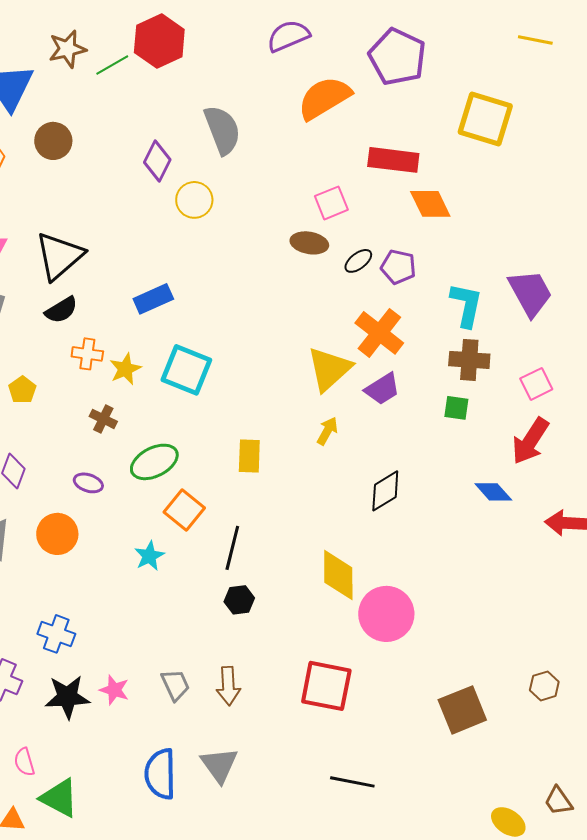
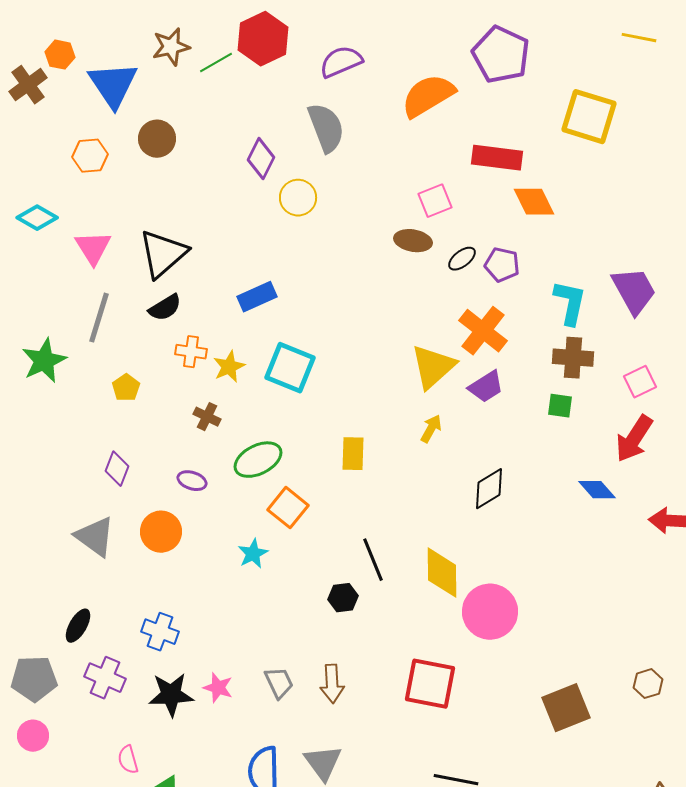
purple semicircle: (288, 36) -> (341, 62), moved
black line: (232, 548) -> (373, 560), moved, turned -36

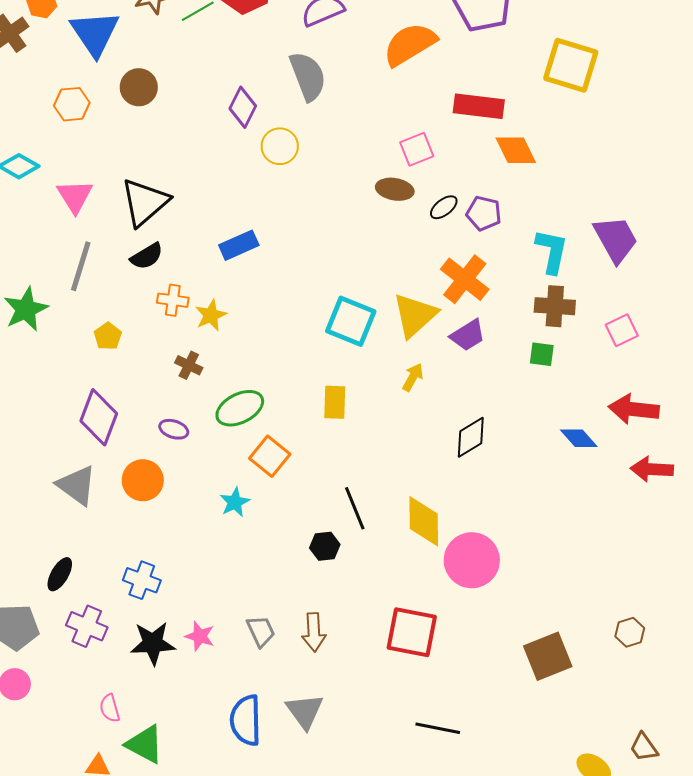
cyan square: (290, 368) -> (351, 321), moved
red arrow: (634, 439) -> (634, 409), moved, turned 63
purple diamond: (117, 469) -> (99, 417), size x1.6

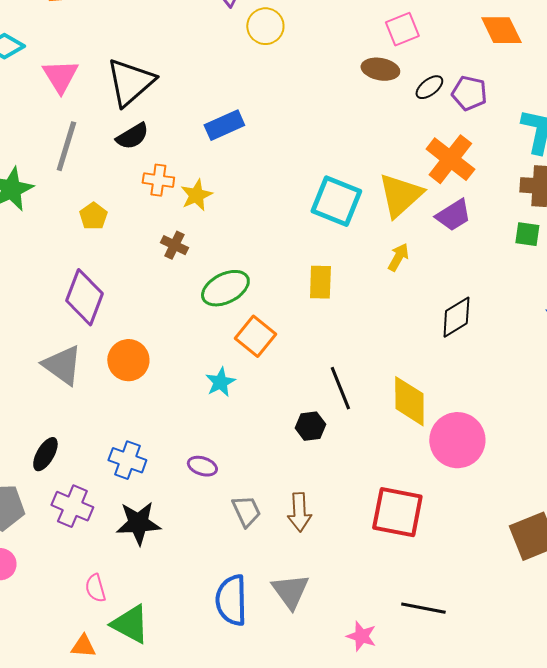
purple ellipse: (174, 429) -> (202, 466), moved
pink star: (200, 636) -> (361, 636), moved

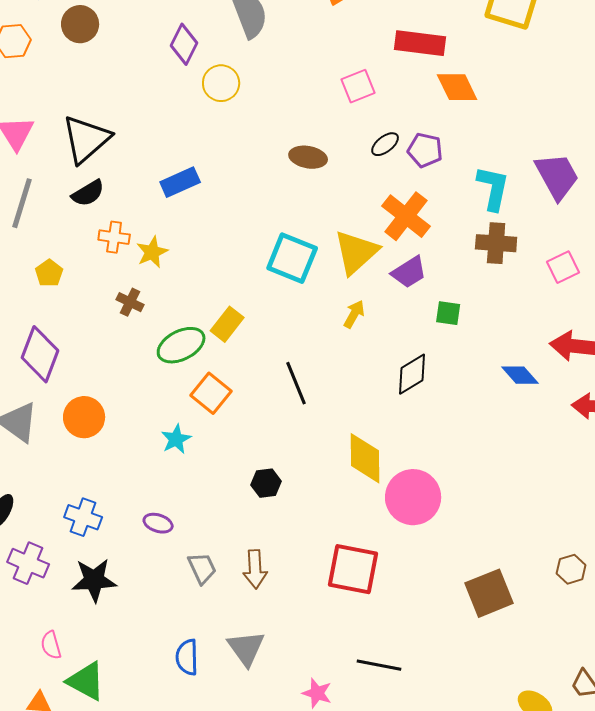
brown ellipse: (380, 69) -> (308, 157), moved
green square: (527, 234) -> (448, 313), moved
yellow rectangle: (320, 282) -> (227, 324), moved, turned 36
black line: (340, 388) -> (296, 383), moved
blue semicircle: (231, 600) -> (187, 657), size x0.7

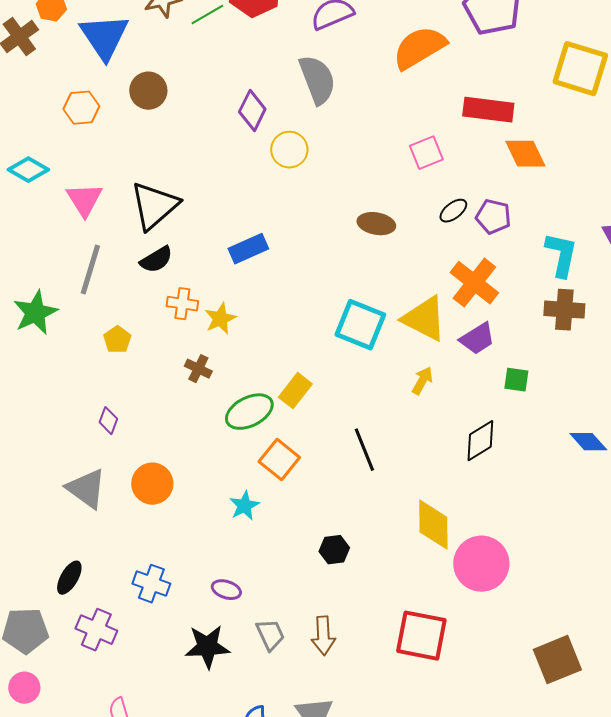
yellow triangle: (356, 252) -> (424, 319), turned -51
purple diamond: (40, 354) -> (108, 421), size x0.5
black star: (94, 580) -> (207, 647), moved

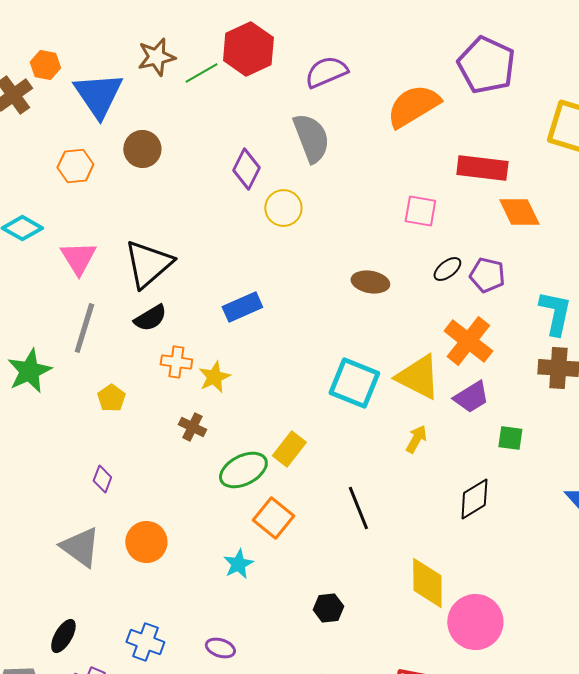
pink square: (426, 153) -> (420, 211), turned 32

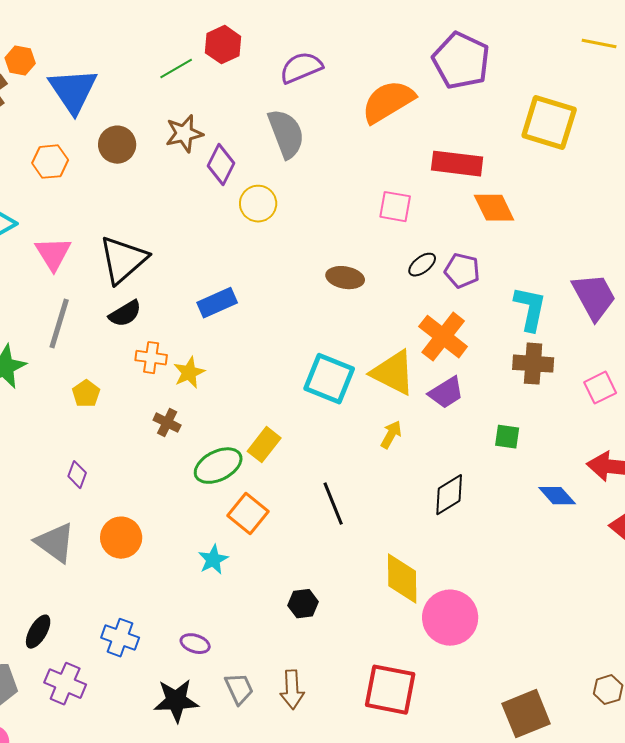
red hexagon: (248, 49) -> (223, 45), size x0.7
brown star: (156, 57) -> (184, 134), moved
green square: (510, 438) -> (507, 437), moved

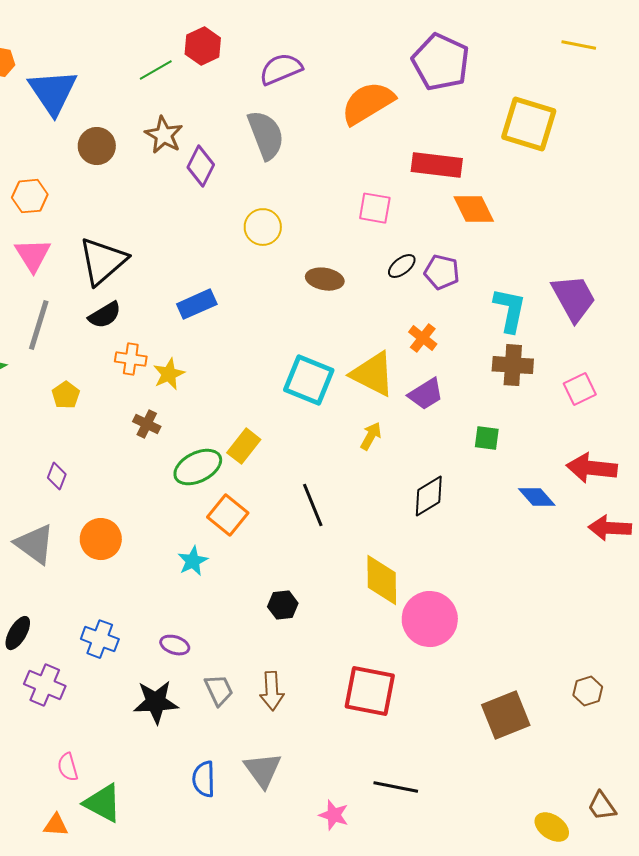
brown star: (184, 134) -> (164, 135), turned -30
orange hexagon: (50, 162) -> (30, 196), moved
yellow circle: (258, 204) -> (263, 227), moved
orange cross: (443, 337) -> (423, 338), size x0.6

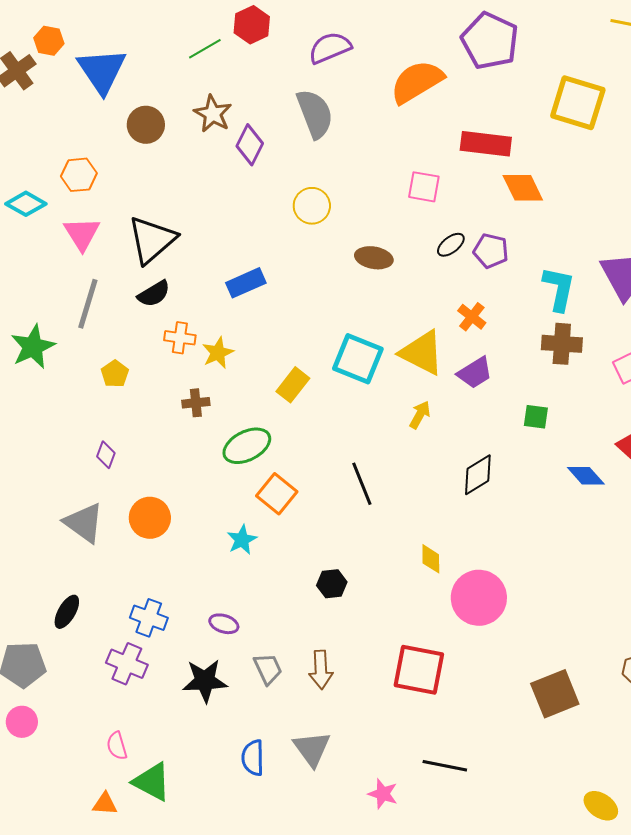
brown cross: (147, 424) -> (196, 403), turned -32
yellow rectangle: (244, 446) -> (293, 385), moved
yellow diamond: (382, 580) -> (431, 559), size x0.6
purple cross: (45, 685) -> (127, 664), moved

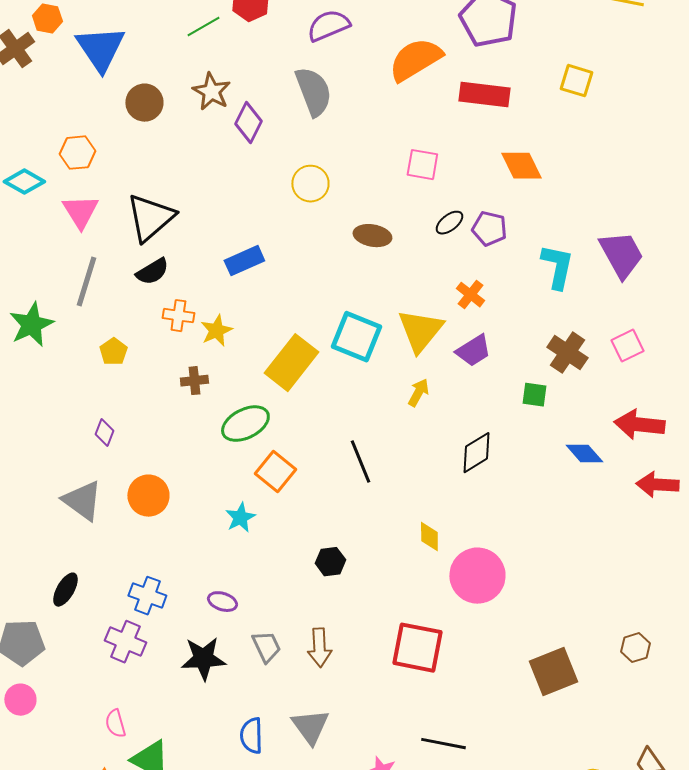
yellow square: (578, 103) -> (576, 81), size x0.6
red rectangle: (486, 144) -> (484, 95), moved
brown cross: (562, 344) -> (567, 353), moved, turned 30
yellow triangle: (422, 353) -> (420, 331), turned 42
yellow rectangle: (293, 385) -> (291, 363), size x1.6

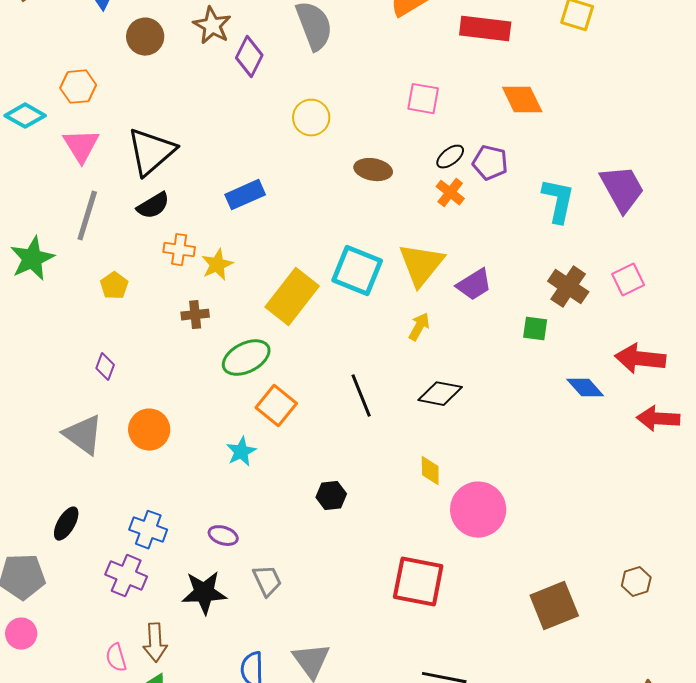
orange cross: (470, 295) -> (450, 193), moved
black diamond: (476, 453) -> (440, 394), moved, turned 42
brown arrow: (319, 648) -> (155, 643), moved

